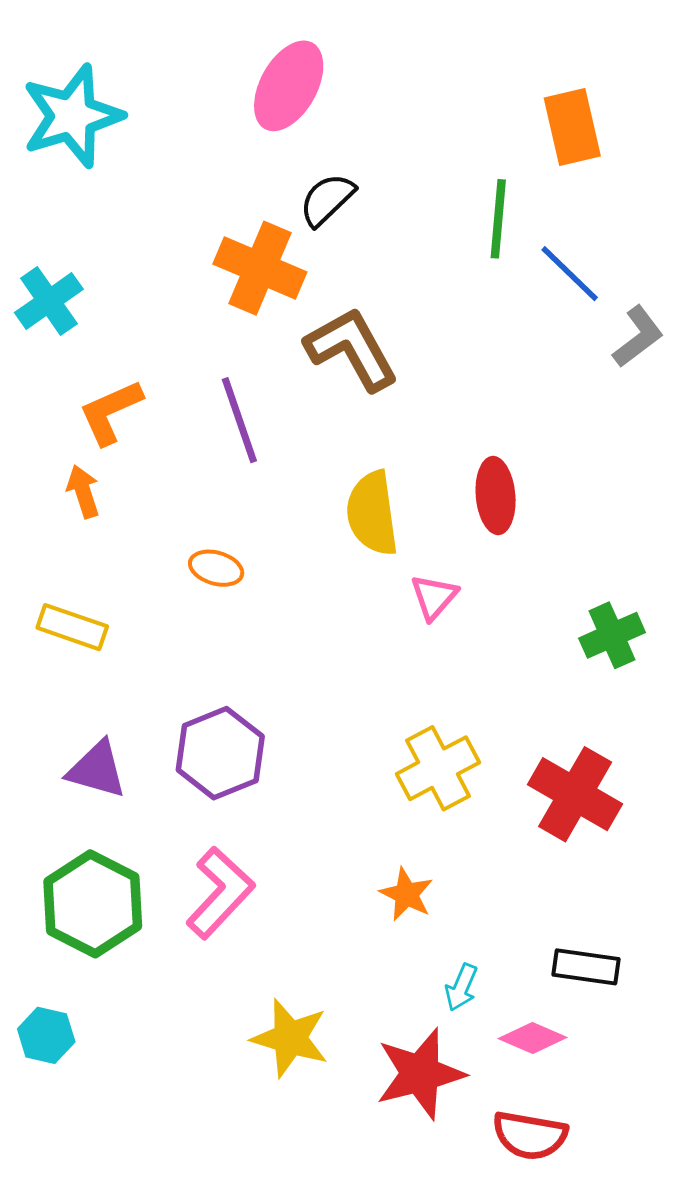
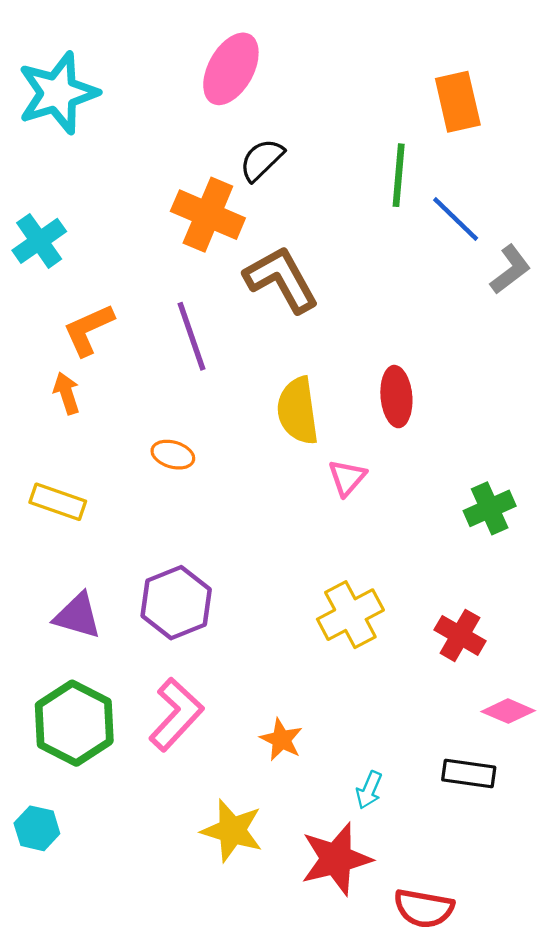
red cross: (575, 794) -> (460, 635), size x0.7
orange star: (407, 894) -> (281, 740), moved
pink diamond: (533, 1038) -> (508, 711), moved

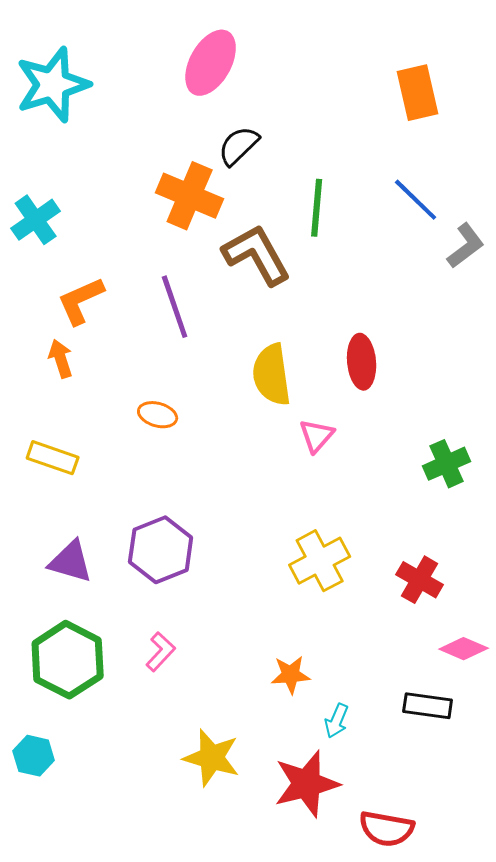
green line: (399, 175) -> (317, 208), moved
pink L-shape: (176, 714) -> (161, 652), size x0.6
orange star: (281, 740) -> (291, 675), moved, turned -30

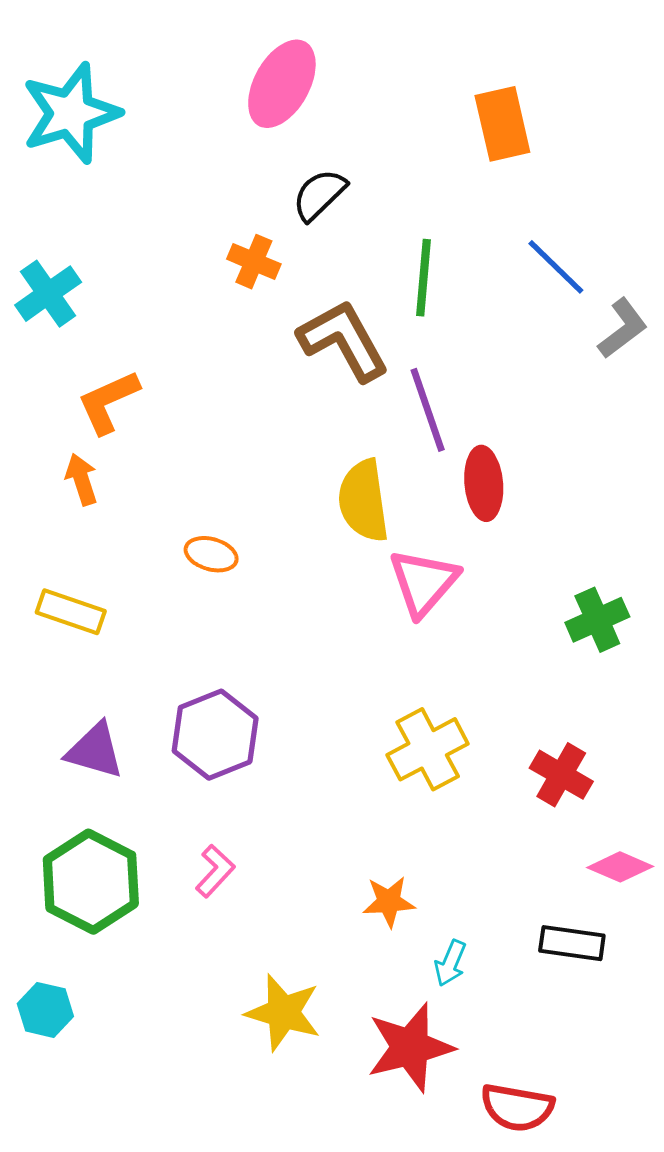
orange rectangle: (418, 93) -> (502, 124), moved
orange cross: (190, 196) -> (254, 262), size x0.6
purple line: (175, 307) -> (428, 410), moved
pink triangle: (317, 436) -> (424, 582), size x1.5

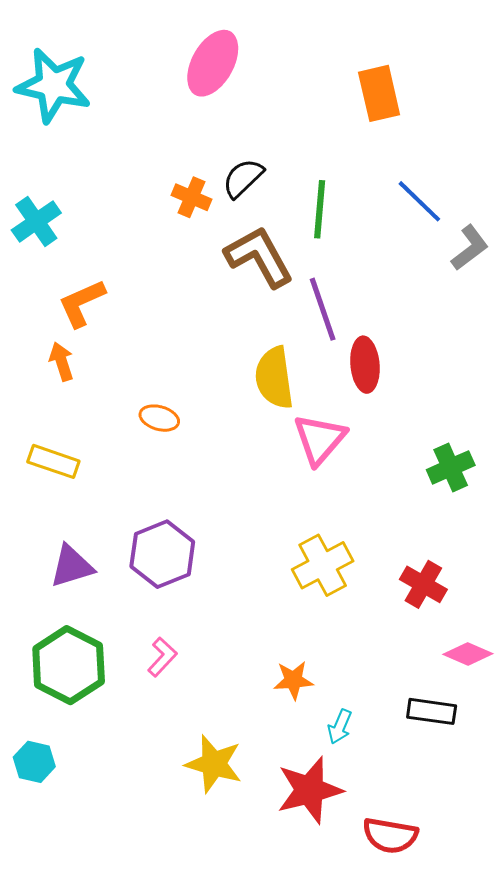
cyan star: (71, 113) -> (53, 85), turned 30
black semicircle: (319, 195) -> (243, 178), moved
purple triangle: (95, 751) -> (72, 566), turned -33

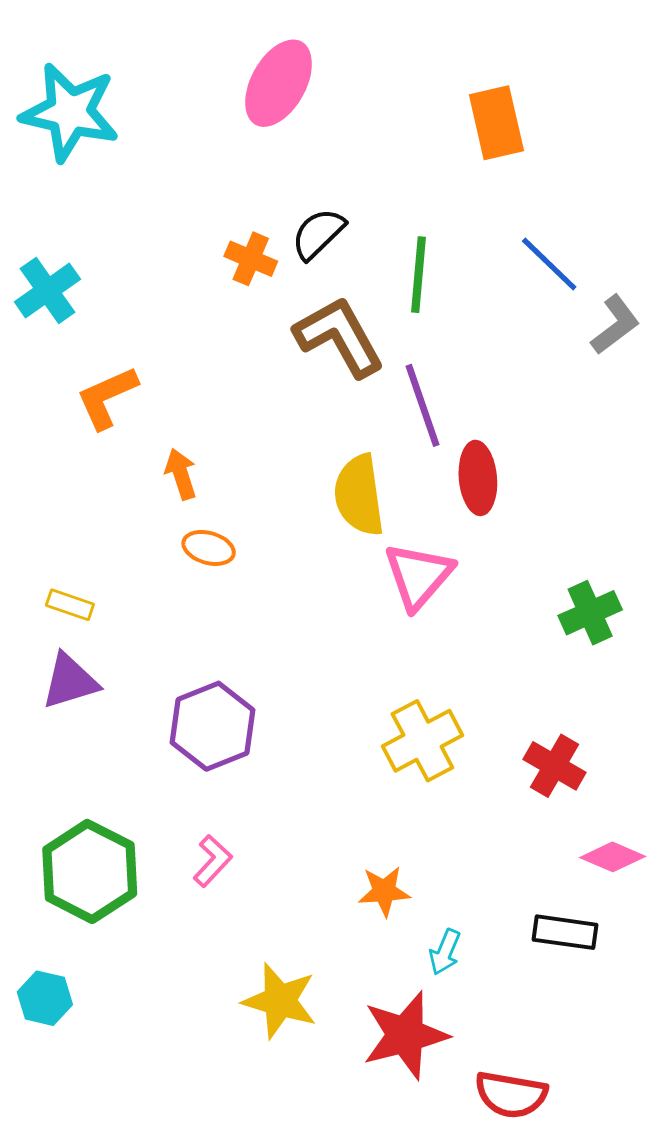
orange arrow: (62, 362) -> (181, 474), moved
yellow rectangle: (53, 461) -> (70, 605), size x0.7
purple triangle: (72, 566) -> (70, 681), moved

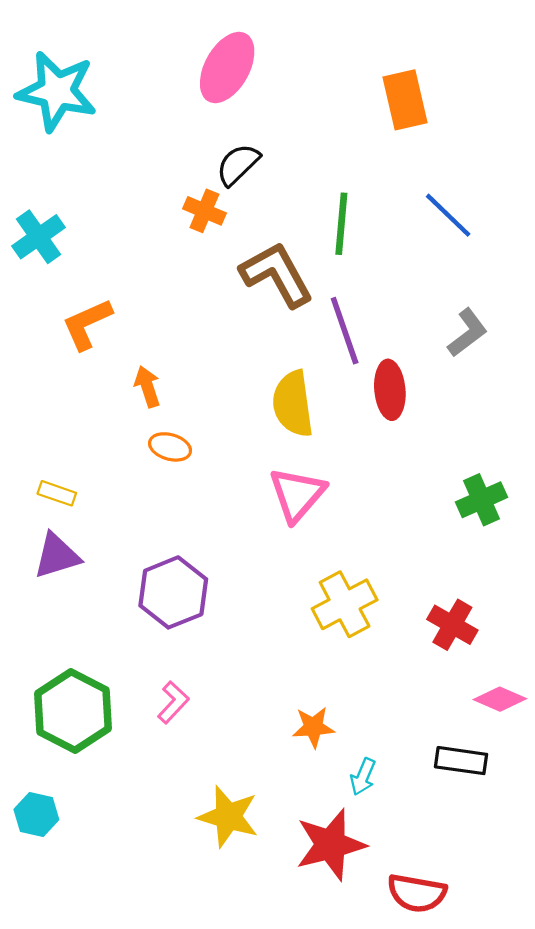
black semicircle: (318, 234) -> (238, 165), moved
gray L-shape: (615, 325) -> (467, 333), moved
pink triangle: (419, 576) -> (297, 494), moved

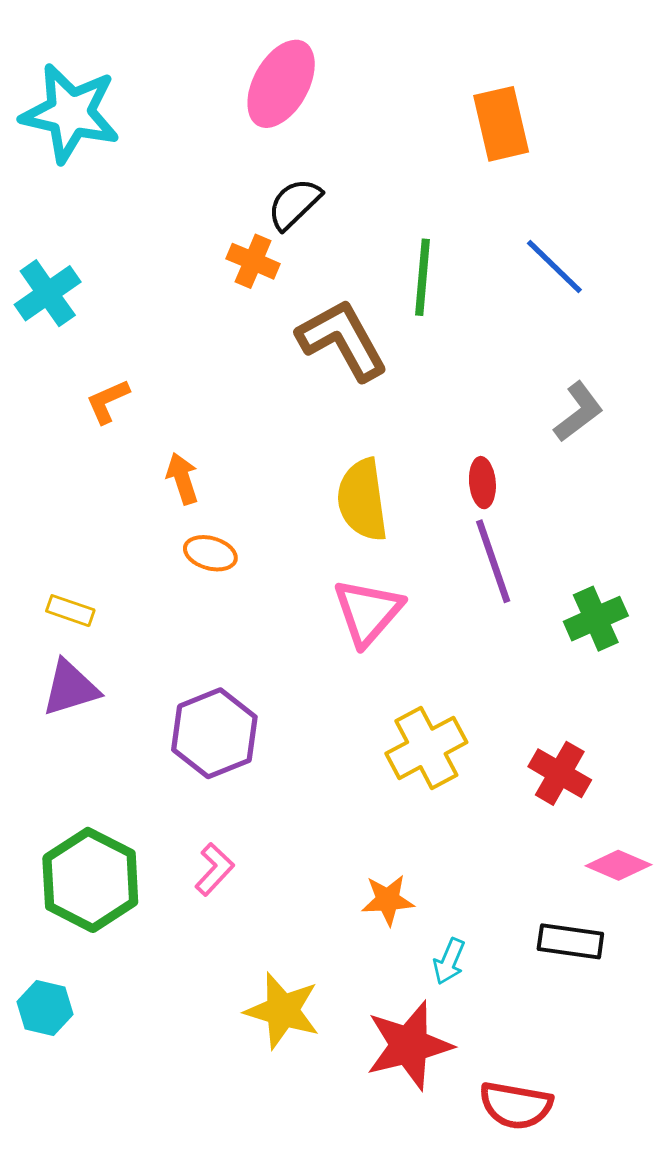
orange L-shape: (87, 324) -> (108, 401), size x0.7
purple line: (345, 331) -> (493, 561), moved
red ellipse: (390, 390) -> (482, 483), size x0.7

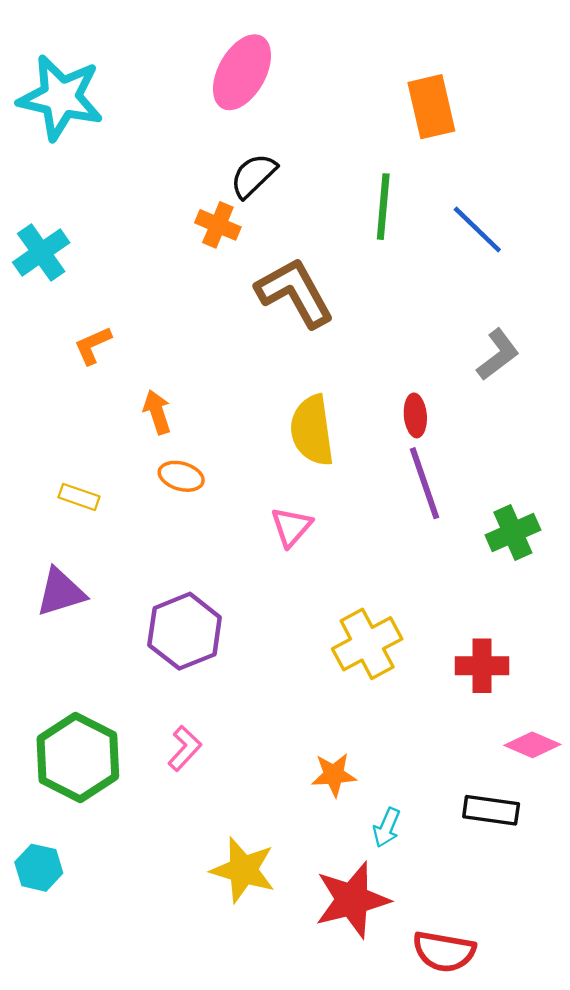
green line: (422, 277) -> (383, 207), moved
yellow rectangle: (70, 611) -> (79, 497), moved
pink triangle: (368, 612) -> (291, 527), moved, size x0.7
red cross: (560, 773) -> (482, 666), turned -30

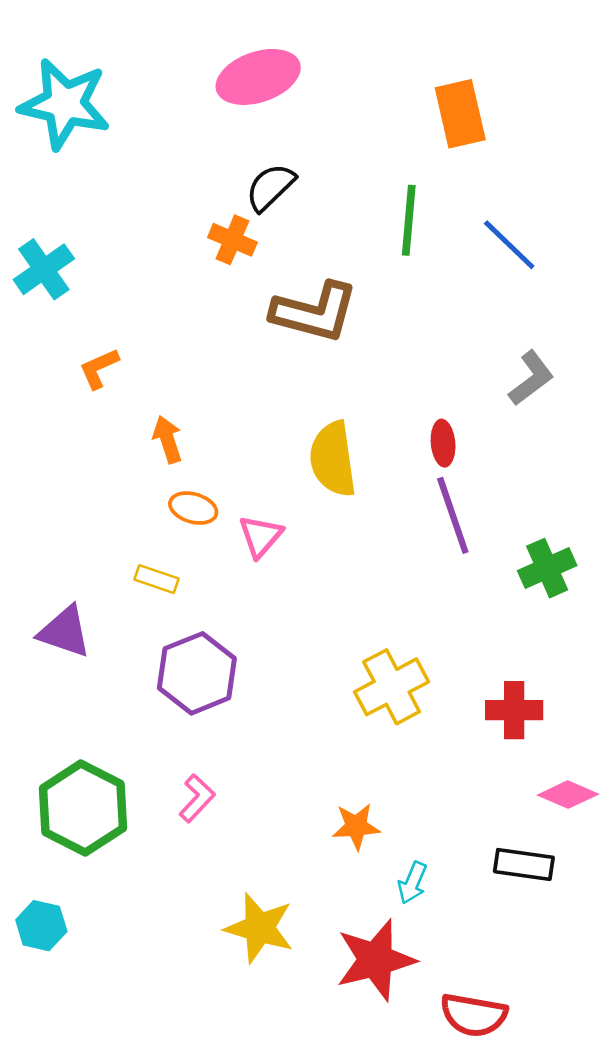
pink ellipse: (242, 72) -> (258, 77), turned 42
brown L-shape: (295, 293) -> (314, 312), turned 134
yellow rectangle: (79, 497) -> (156, 579), moved
pink triangle: (291, 527) -> (261, 536), moved
purple triangle: (61, 592) -> (65, 632), turned 36

